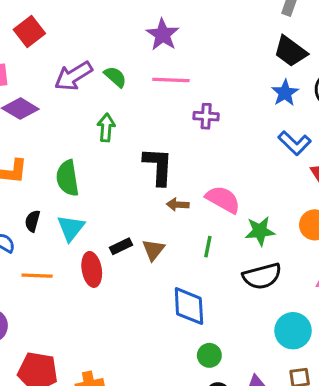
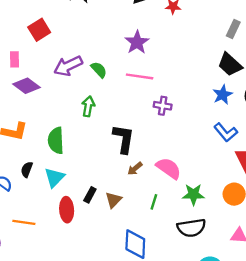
brown arrow: (178, 205) -> (135, 169), turned -49
black rectangle: (121, 246) -> (90, 195), turned -42
orange line: (37, 276) -> (24, 222), moved

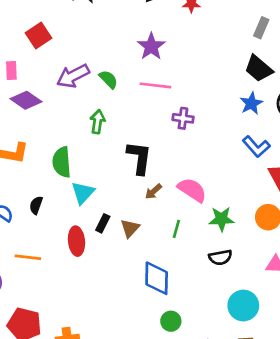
black semicircle: (27, 169) -> (36, 205), moved
cyan triangle: (54, 177) -> (83, 193), moved
black semicircle: (191, 228) -> (220, 257), size x0.7

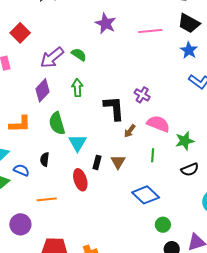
pink line: (155, 85) -> (150, 31), moved
purple diamond: (26, 100) -> (42, 90), moved, turned -70
purple cross: (183, 118) -> (142, 95), moved, turned 35
blue diamond: (157, 278) -> (146, 195), turned -36

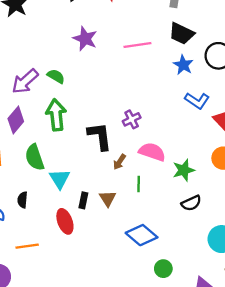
green arrow: (77, 88) -> (56, 115), size x1.5
purple cross: (142, 95) -> (132, 119), turned 35
green line: (153, 155) -> (139, 184), moved

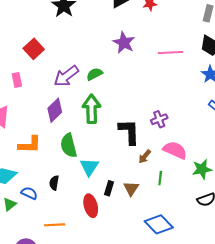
green semicircle: (56, 76) -> (95, 74), turned -63

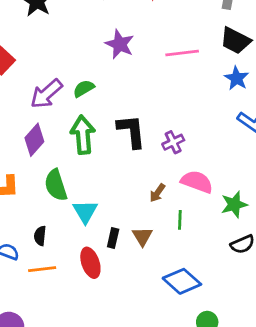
black L-shape: (129, 132) -> (131, 131), moved
orange line: (55, 225) -> (42, 269), moved

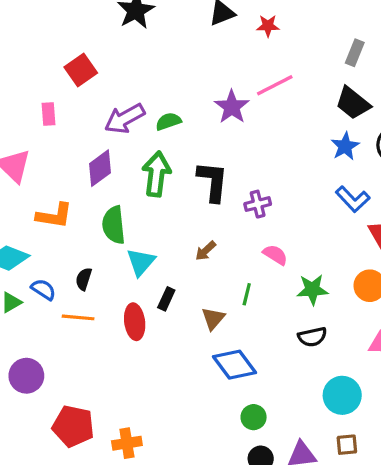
purple star: (120, 44) -> (232, 107), moved
pink line: (182, 53) -> (275, 85), moved, turned -32
pink semicircle: (197, 182) -> (275, 255), size x0.7
brown arrow: (157, 193) -> (206, 251), moved
brown triangle: (142, 236) -> (213, 318), moved

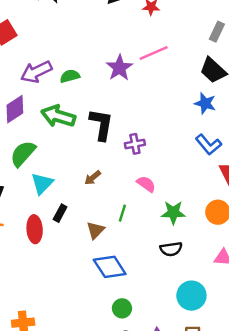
blue star: (345, 146) -> (205, 103), turned -30
green arrow: (156, 174) -> (58, 116), turned -84
green semicircle: (114, 225) -> (23, 154), turned 44

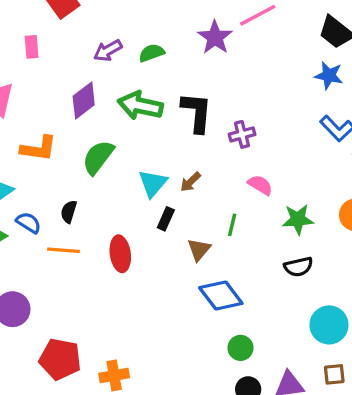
purple arrow: (36, 72) -> (108, 50), size x0.7
cyan triangle: (42, 183) -> (153, 183), moved
black rectangle: (60, 213) -> (166, 219), moved

